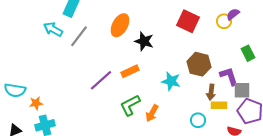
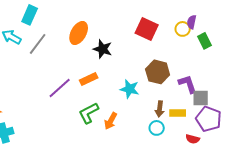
purple semicircle: (233, 14) -> (192, 22), turned -40
green rectangle: (248, 53) -> (205, 41), moved
brown arrow: (211, 92) -> (160, 109), moved

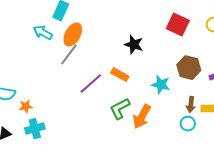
orange ellipse: (79, 33) -> (73, 35), moved
gray line: (38, 44) -> (69, 55), moved
orange rectangle: (89, 79) -> (120, 75), turned 54
orange arrow: (111, 121) -> (142, 117), size x1.4

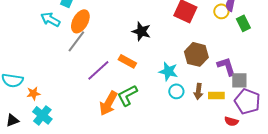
orange arrow: (142, 117) -> (108, 103), moved
cyan circle: (188, 124) -> (176, 91), moved
cyan cross: (35, 129) -> (42, 115), turned -36

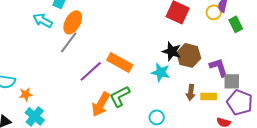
black star: (141, 31) -> (172, 51), moved
orange rectangle: (127, 61) -> (120, 62), size x1.4
cyan circle: (176, 91) -> (157, 117), moved

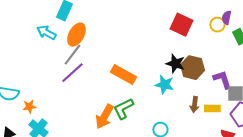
purple line: (91, 71) -> (72, 73), moved

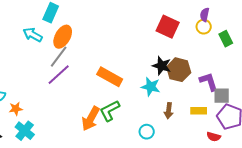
purple semicircle: (226, 18) -> (205, 15), moved
brown arrow: (194, 105) -> (169, 111), moved

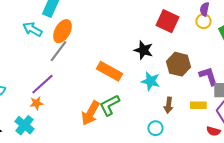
black star: (162, 66) -> (143, 50), moved
purple line: (59, 75) -> (42, 84), moved
orange star: (16, 109) -> (36, 103), moved
cyan circle: (147, 132) -> (155, 128), moved

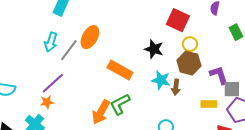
yellow circle: (203, 21) -> (190, 44), moved
cyan arrow: (32, 29) -> (51, 42), moved, turned -102
orange ellipse: (62, 31) -> (90, 37), moved
brown arrow: (168, 105) -> (176, 87), moved

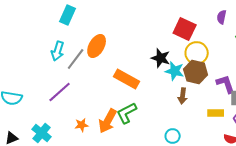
yellow circle: (190, 44) -> (197, 53), size x1.5
cyan star: (161, 80) -> (175, 71), moved
orange star: (47, 102) -> (82, 125), moved

